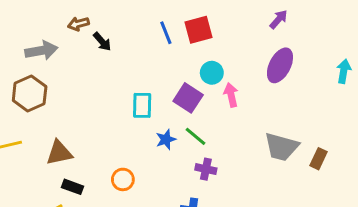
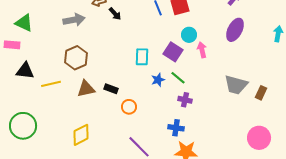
brown hexagon: (30, 93) -> (76, 58), moved
black rectangle: (72, 187) -> (111, 89), moved

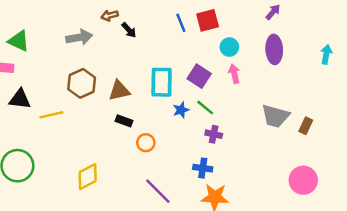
purple ellipse: (235, 30) -> (274, 49), turned -30
cyan circle: (189, 35) -> (229, 47), moved
cyan rectangle: (142, 57) -> (162, 82), size x1.4
brown triangle: (86, 89) -> (119, 91), moved

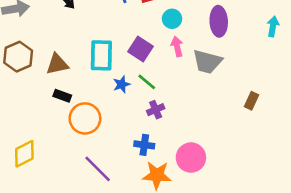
gray trapezoid: (275, 116) -> (207, 62), moved
purple cross: (214, 134) -> (156, 110), turned -35
orange circle: (146, 143) -> (85, 118), size x1.6
pink circle: (303, 180) -> (191, 158), moved

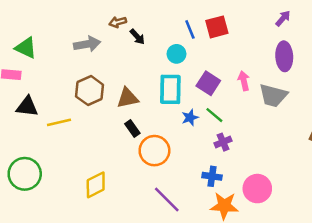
cyan circle: (172, 19) -> (176, 54), moved
black rectangle: (62, 96) -> (132, 129), turned 35

